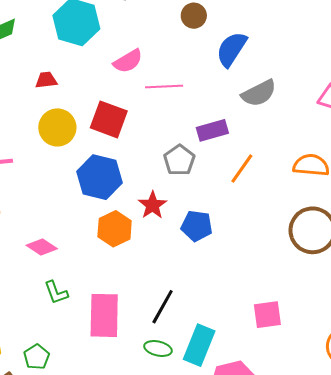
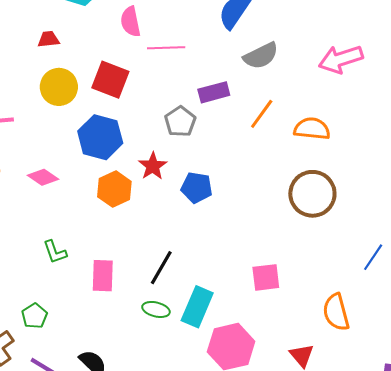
pink semicircle: (128, 61) -> (130, 22), turned 108
orange line: (242, 169) -> (262, 114), moved
pink diamond: (42, 247) -> (43, 177), moved
pink rectangle: (104, 315) -> (103, 276), size x0.7

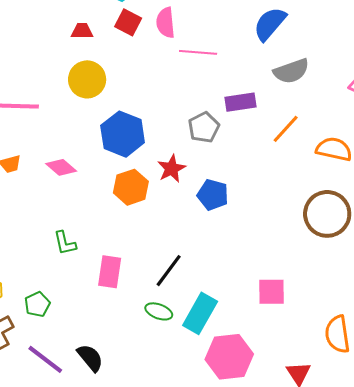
red square: (110, 80) -> (128, 22), moved, size x0.7

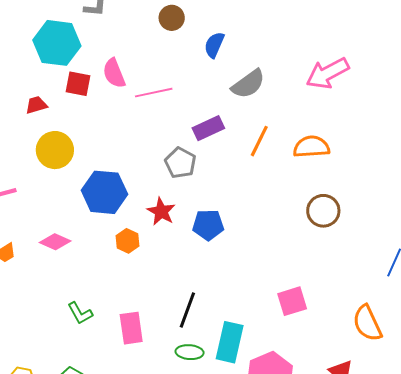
blue semicircle: (270, 24) -> (214, 45), size x0.7
orange hexagon: (131, 187) -> (128, 241), size x0.7
brown circle: (327, 214) -> (323, 211), size x0.7

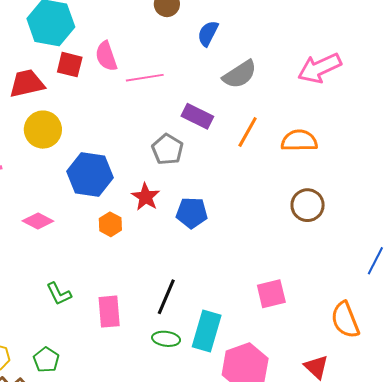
red trapezoid: (36, 105) -> (27, 83), size x1.6
purple rectangle: (208, 128) -> (197, 116), turned 48

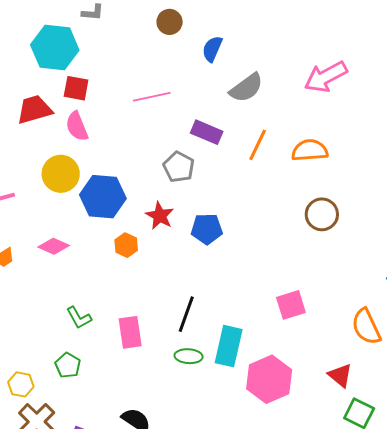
pink semicircle: (106, 56) -> (77, 126), moved
yellow circle: (43, 130) -> (61, 174), moved
green pentagon: (46, 360) -> (68, 365), moved

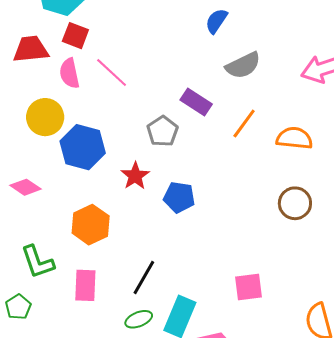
pink line: (152, 97) -> (112, 73), moved, turned 45
orange hexagon: (126, 245) -> (91, 225), moved, size x1.6
green L-shape: (79, 318) -> (38, 262), size x1.4
green ellipse: (189, 356) -> (139, 319), turned -36

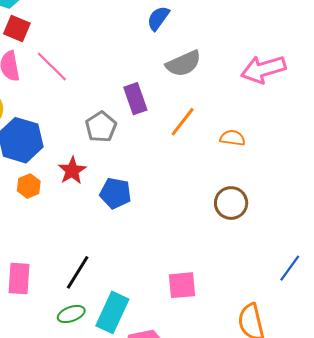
purple rectangle: (196, 102) -> (135, 99), turned 36
orange semicircle: (294, 138) -> (232, 138), size x0.7
orange hexagon: (91, 225) -> (29, 186), moved, size x0.6

